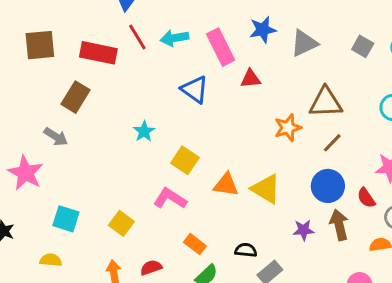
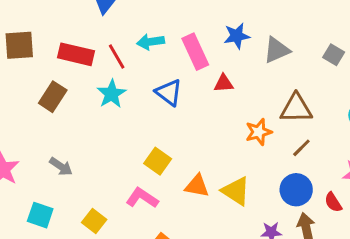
red line: (137, 37) -> (117, 56), moved
cyan star: (144, 131) -> (112, 94), moved, size x1.4
gray arrow: (56, 137) -> (61, 166), moved

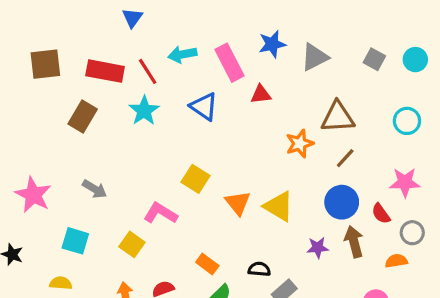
orange triangle: (197, 186) -> (238, 203), turned 44
pink L-shape: (142, 198) -> (161, 213), moved

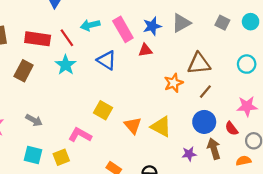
blue star: (272, 44) -> (152, 26), moved
cyan square: (75, 241) -> (33, 155), moved
yellow square: (132, 244) -> (61, 157), turned 35

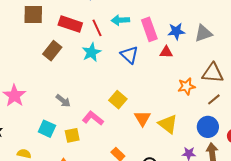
gray arrow: (34, 120) -> (63, 101), moved

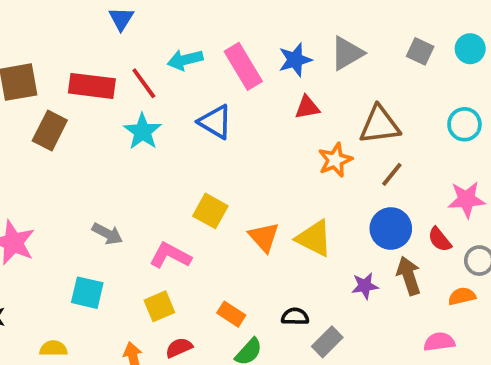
brown rectangle: (52, 51) -> (50, 131), moved
red triangle: (166, 52) -> (307, 107), moved
yellow square: (72, 135) -> (159, 306), moved

